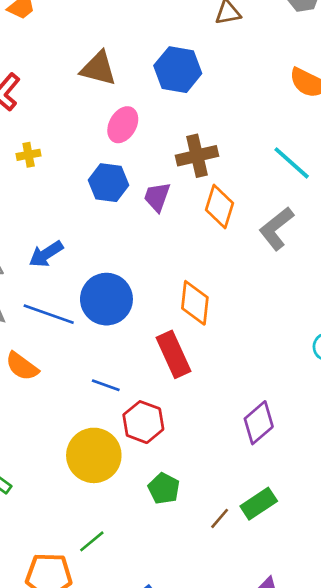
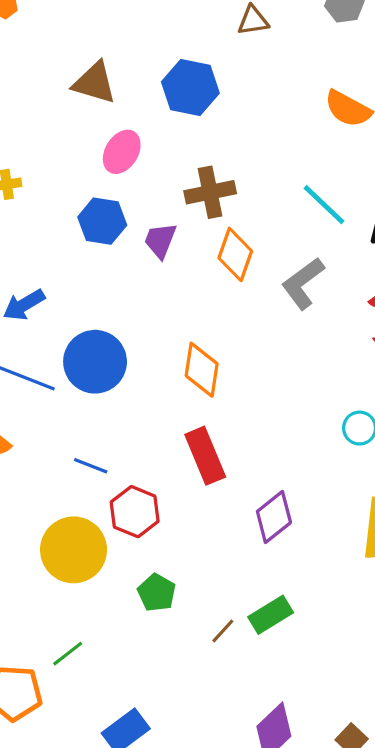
red rectangle: (173, 354) -> (205, 456), moved

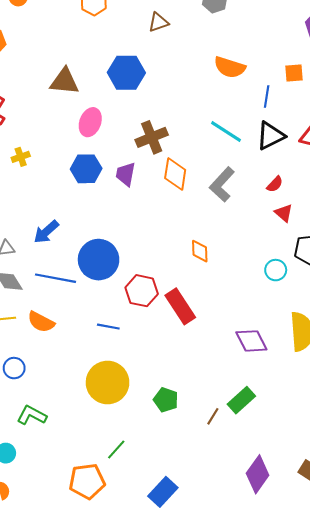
orange diamond: (202, 370) -> (200, 251), moved, size x0.7
red hexagon: (135, 512) -> (142, 291), moved
purple diamond: (274, 517) -> (251, 341), moved, turned -68

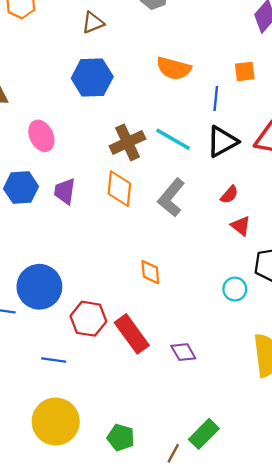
blue hexagon: (126, 73) -> (92, 77), moved
pink ellipse: (90, 122) -> (41, 136), moved, turned -44
brown cross: (152, 137) -> (128, 142), moved
purple diamond: (251, 341) -> (183, 352), moved, size x0.7

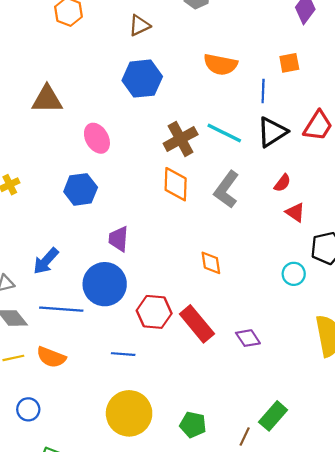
purple trapezoid: (65, 191) -> (119, 239), moved

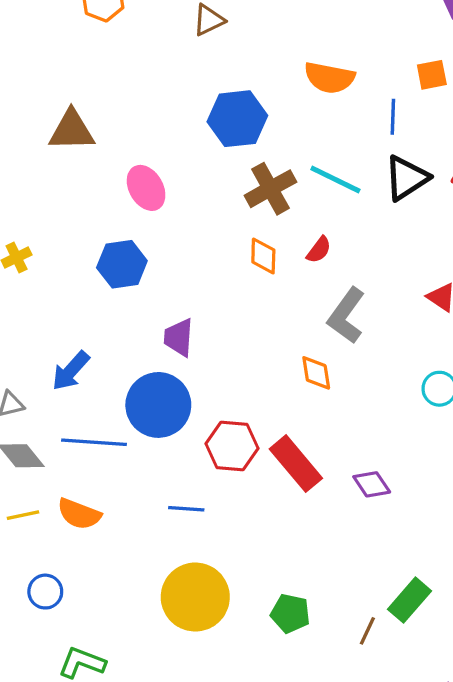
blue hexagon: (142, 79) -> (237, 119), moved
red semicircle: (282, 183) -> (319, 250), moved
orange diamond: (176, 184) -> (263, 256), size x0.7
gray L-shape: (226, 190) -> (346, 316), moved

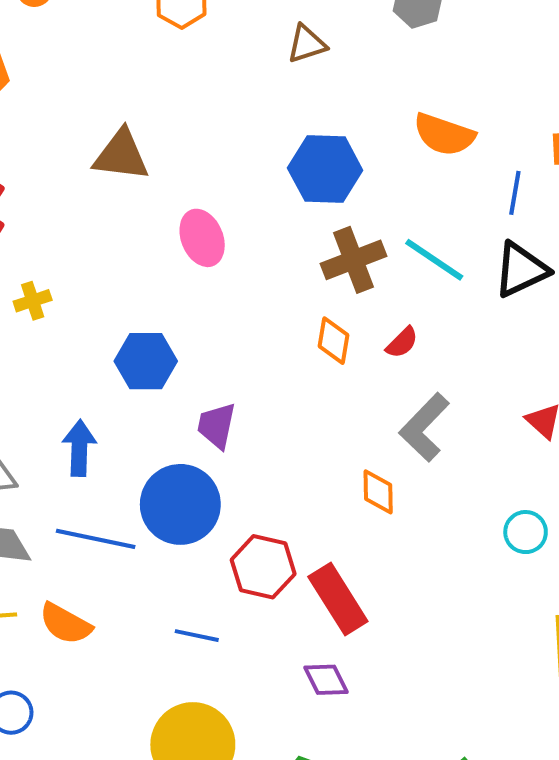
blue hexagon: (122, 264) -> (146, 361), moved
blue arrow: (71, 371) -> (79, 448), turned 132
purple diamond: (372, 484) -> (326, 680), moved

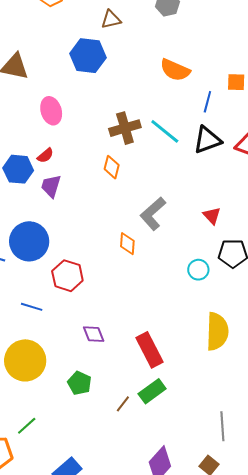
blue hexagon: (325, 169) -> (88, 56), moved
red semicircle: (402, 343) -> (45, 155), moved
purple trapezoid: (217, 426) -> (51, 186), moved
red rectangle: (338, 599) -> (149, 350), moved

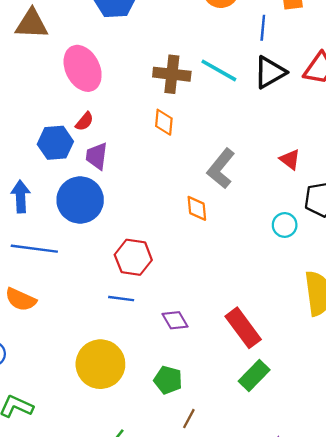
pink ellipse: (51, 111) -> (83, 68), size x1.4
brown cross: (125, 128) -> (172, 74), turned 32
blue circle: (29, 241) -> (80, 200), moved
blue line: (32, 307) -> (121, 299), moved
brown line: (123, 404) -> (189, 419), moved

